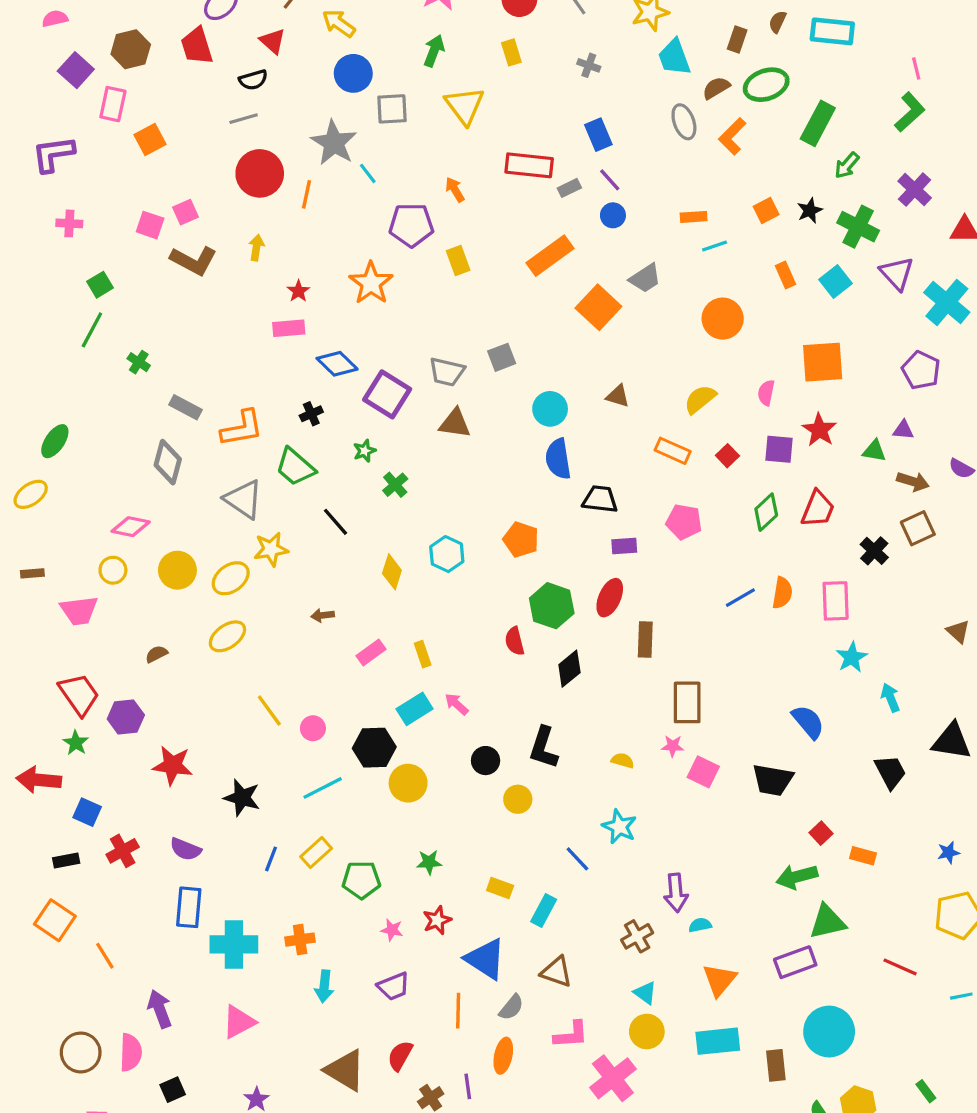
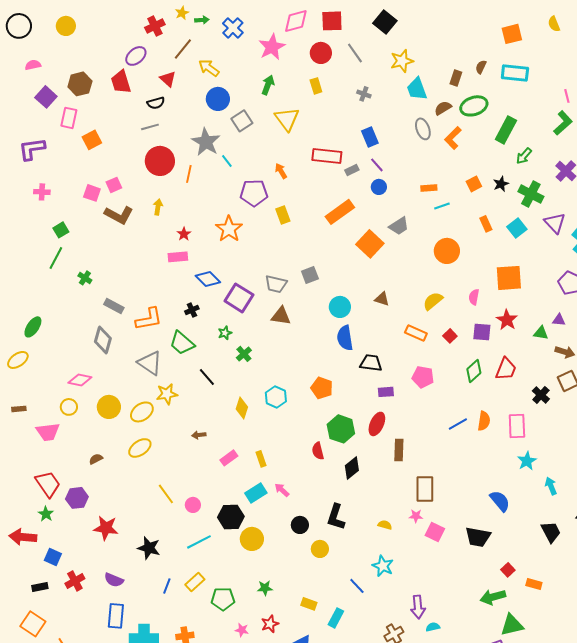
gray square: (392, 109) -> (242, 121), turned -30

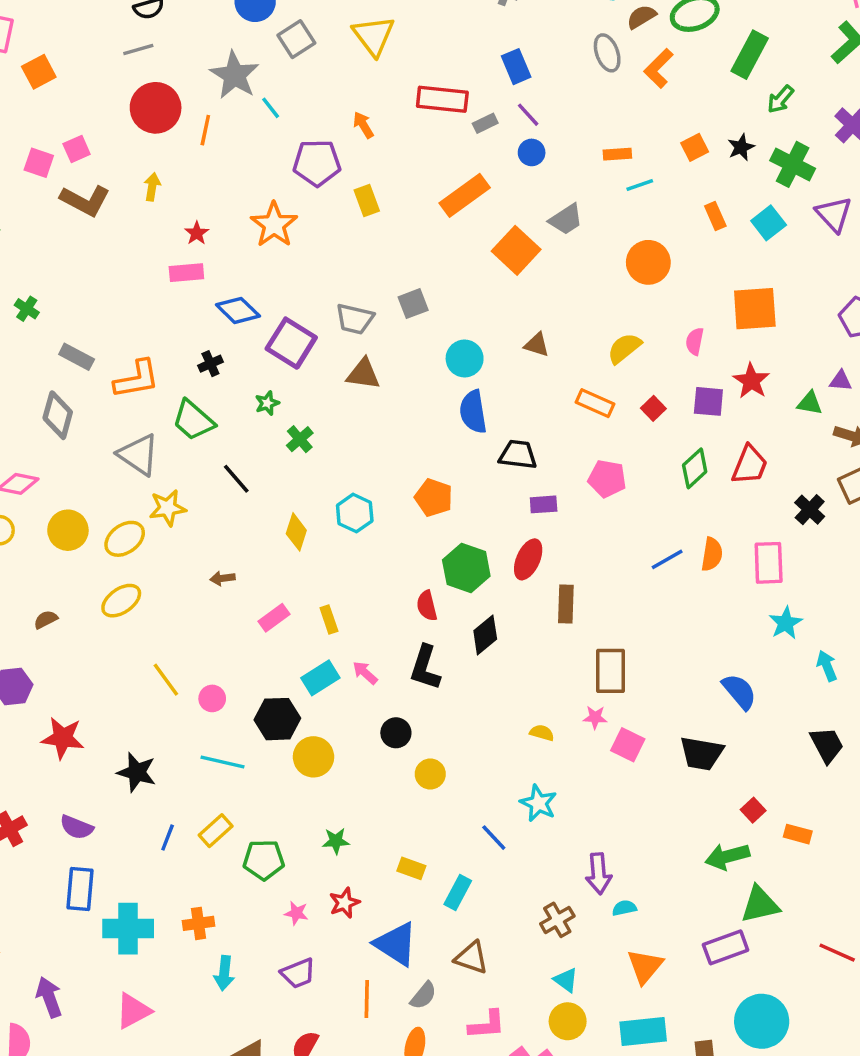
black L-shape: (336, 517) -> (425, 668), moved
cyan line: (199, 542) -> (223, 762), turned 40

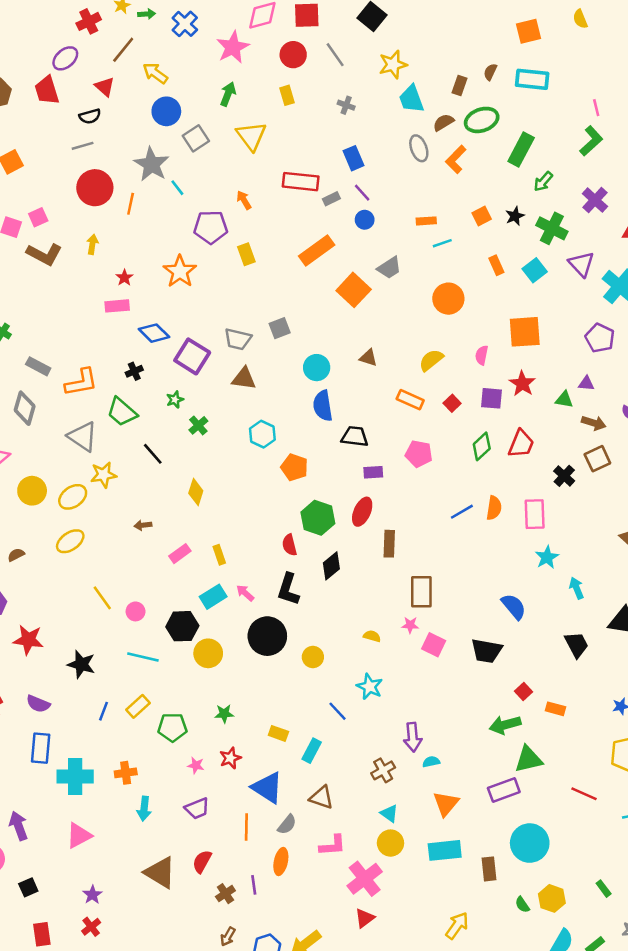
cyan hexagon: (355, 513) -> (262, 434), moved
black circle: (396, 733) -> (267, 636), size x1.8
yellow circle: (430, 774) -> (313, 657), moved

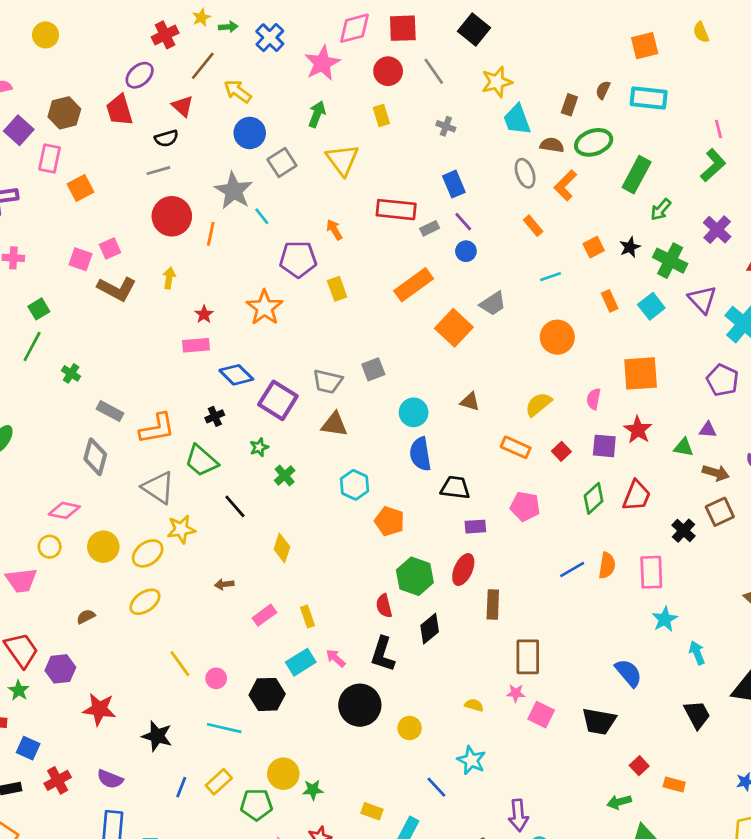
brown semicircle: (443, 122) -> (552, 145), turned 40
orange rectangle: (426, 221) -> (533, 226), moved, turned 54
yellow circle: (208, 653) -> (283, 774), moved
green arrow: (505, 725) -> (619, 802), size x0.7

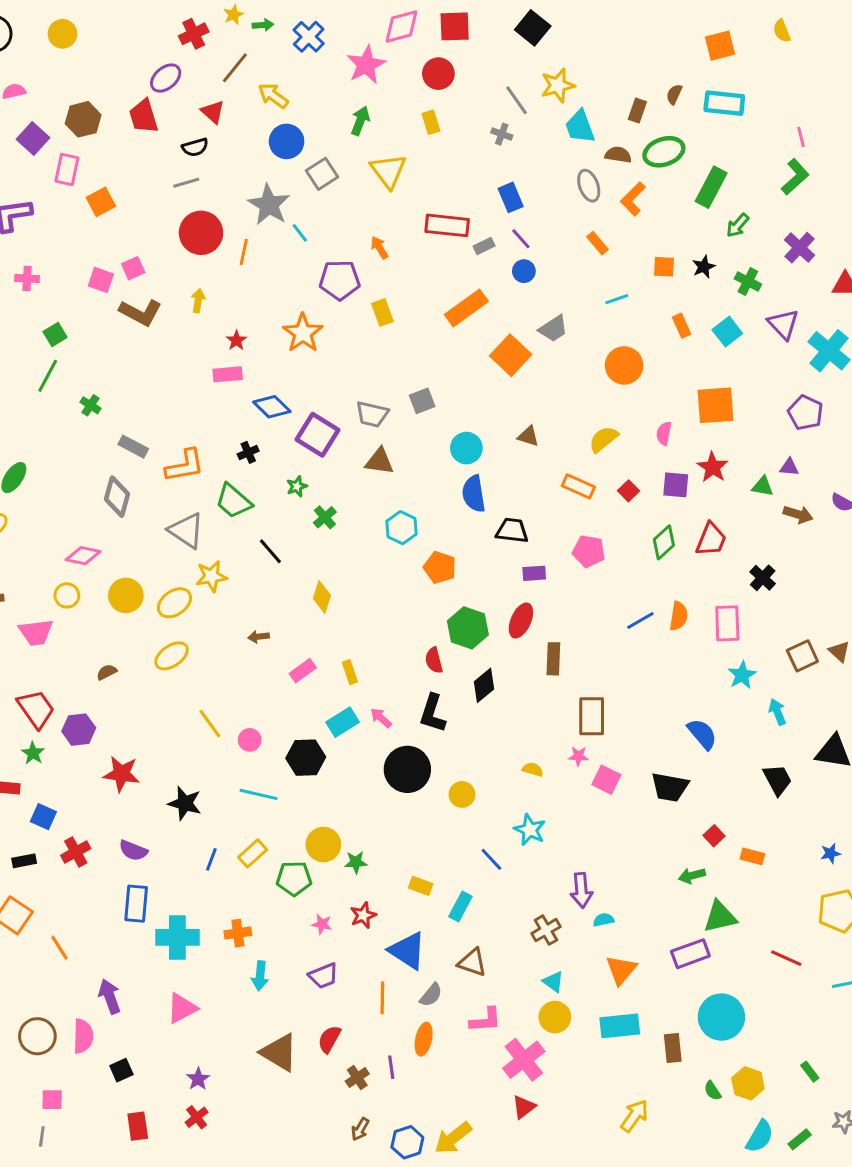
gray line: (434, 71) -> (516, 100), moved
orange square: (594, 247) -> (664, 267), turned 30
green cross: (670, 261) -> (748, 281), size x0.7
brown square: (720, 512) -> (802, 656), moved

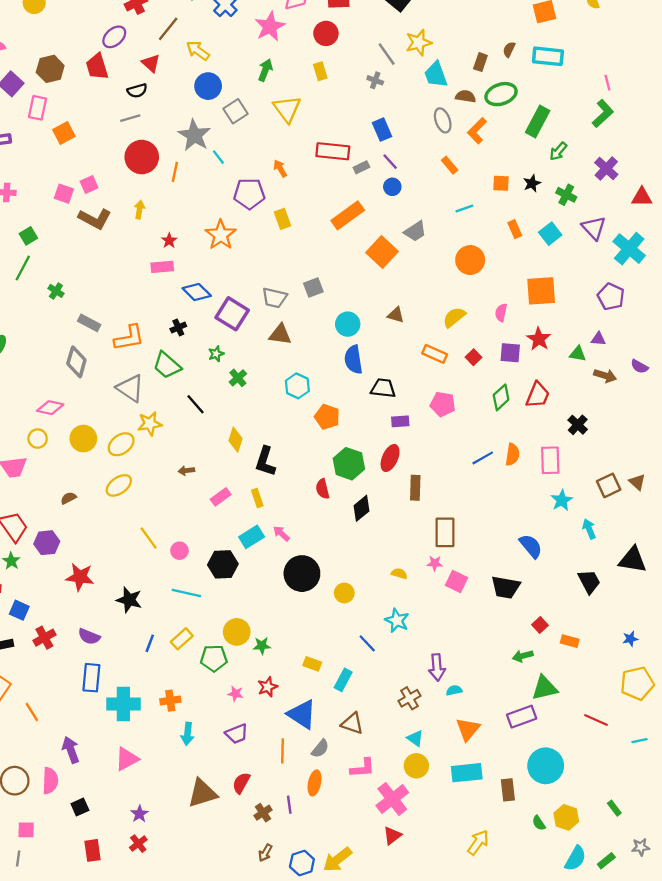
black L-shape: (432, 713) -> (265, 461), moved
brown triangle: (279, 1052) -> (202, 793), turned -48

